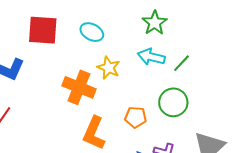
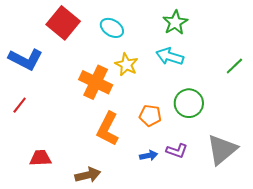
red square: (43, 30) -> (63, 23), turned 32
green line: (181, 63) -> (234, 66), moved

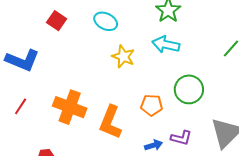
red square: (63, 23) -> (57, 21), size x0.6
orange cross: (96, 82) -> (70, 107), moved

